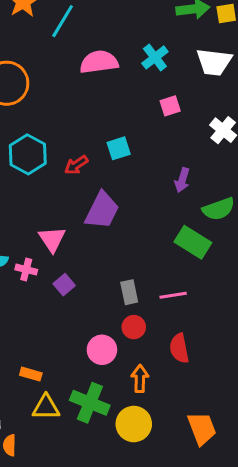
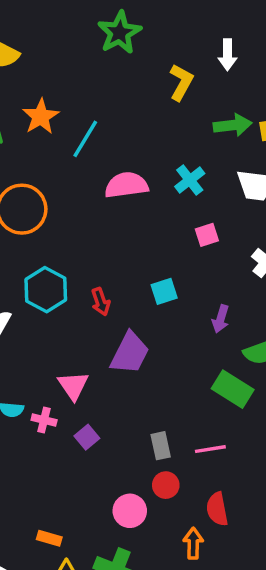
cyan square: (119, 148) -> (164, 291), moved
red arrow: (76, 165) -> (101, 302), turned -75
orange arrow: (140, 379) -> (193, 543), moved

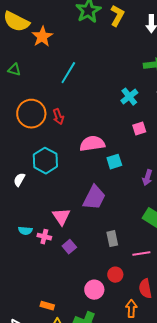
yellow L-shape: (181, 82) -> (117, 16), moved
orange star: (41, 117) -> (42, 37), moved
pink semicircle: (126, 185) -> (92, 144), moved
red arrow: (101, 302) -> (58, 117), moved
gray rectangle: (161, 446) -> (112, 239), moved

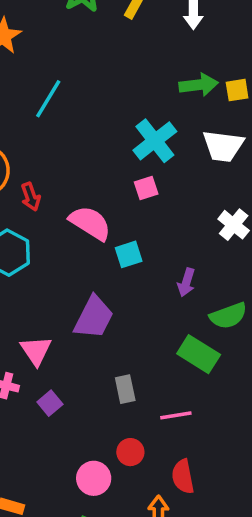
cyan cross: (129, 97) -> (155, 141), size x1.4
red arrow: (58, 117) -> (31, 197), moved
pink square: (139, 129) -> (146, 188), moved
pink semicircle: (92, 144) -> (90, 223), turned 40

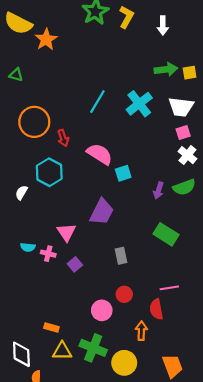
cyan line: (48, 99) -> (97, 102), moved
pink square: (146, 188) -> (183, 133), moved
green semicircle: (228, 316) -> (184, 187), moved
pink line: (176, 415) -> (169, 288), moved

